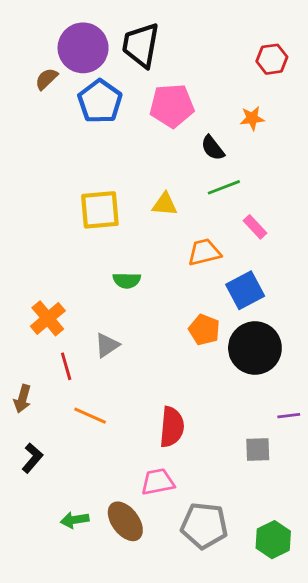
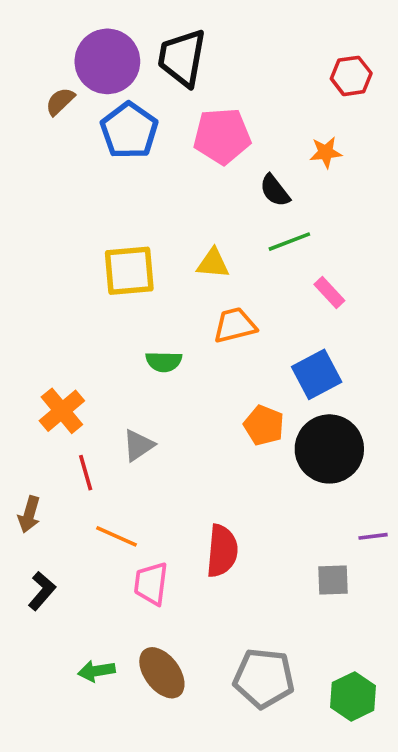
orange trapezoid: (204, 252) -> (235, 325), moved
pink trapezoid: (158, 482) -> (151, 584), moved, turned -72

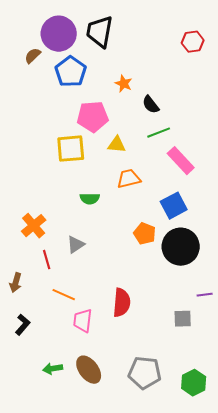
pink pentagon: (222, 136) -> (93, 117), moved
orange star: (326, 152) -> (124, 84), moved, turned 30
pink rectangle: (329, 292) -> (181, 161), size x1.6

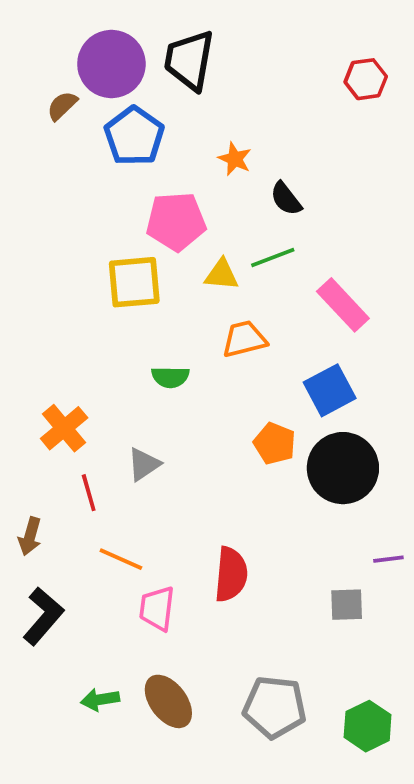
green line: (159, 133) -> (273, 257), moved
black L-shape: (23, 325) -> (43, 616), size x1.4

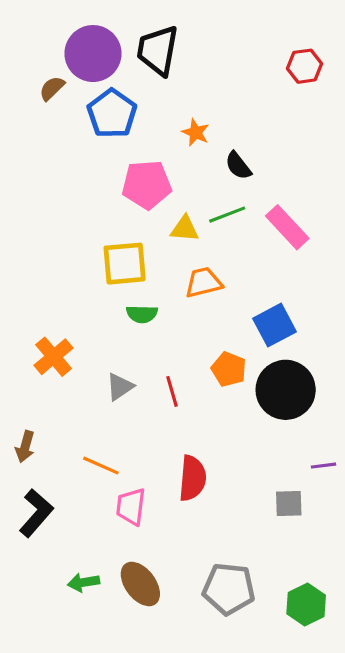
yellow square: (134, 282) -> (125, 264), moved
pink rectangle: (343, 305) -> (287, 227), moved
red line: (89, 493) -> (172, 391), moved

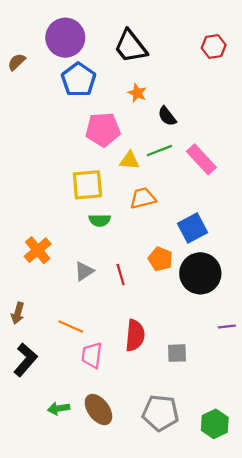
black trapezoid: (158, 50) -> (131, 46), moved, turned -48
brown semicircle: (52, 88) -> (17, 62), moved
gray square: (289, 503) -> (177, 353), moved

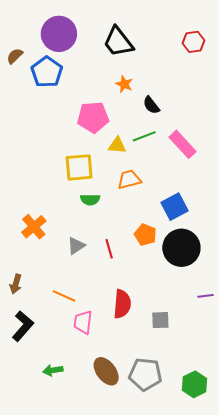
blue pentagon: (79, 80) -> (47, 72), moved
brown ellipse: (98, 410) -> (106, 371), moved

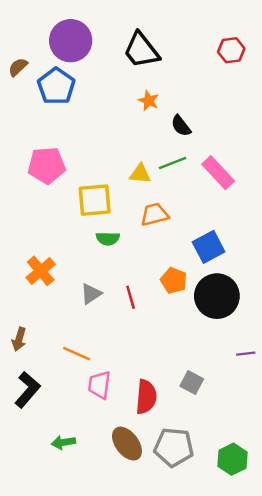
pink pentagon: (93, 117) -> (47, 165), moved
red semicircle: (122, 304) -> (146, 397), moved
gray square: (160, 320) -> (192, 382), turned 30

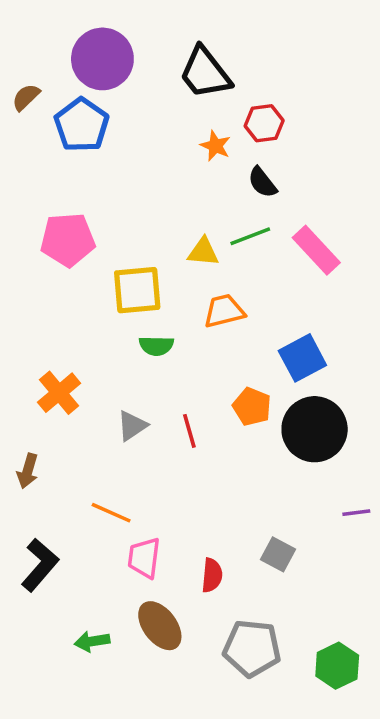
red hexagon: (231, 50) -> (264, 123), moved
brown arrow: (19, 339) -> (28, 471), moved
red semicircle: (146, 397) -> (212, 575), size x0.7
brown ellipse: (127, 444) -> (160, 626), moved

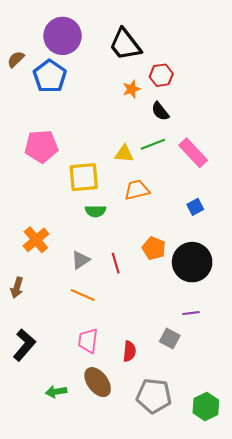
orange star: (215, 146) -> (132, 89), turned 30
blue square: (302, 358) -> (195, 207), moved, size x0.6
orange line: (111, 513) -> (83, 295), moved
purple line: (356, 513) -> (191, 313), moved

